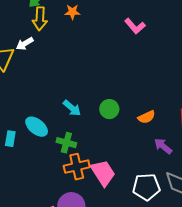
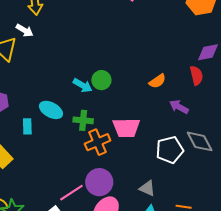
white arrow: (25, 44) -> (25, 30), turned -108
green circle: (109, 109) -> (101, 80), moved
pink trapezoid: (103, 173) -> (126, 128), moved, turned 132

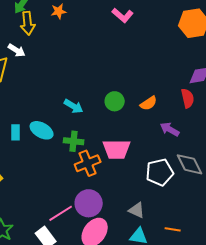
green circle: (101, 80) -> (115, 101), moved
cyan rectangle: (27, 126) -> (16, 132), moved

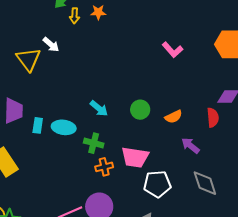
pink L-shape: (123, 15) -> (172, 50), moved
yellow arrow: (28, 23) -> (74, 16), moved, size x0.7
cyan ellipse: (42, 130) -> (64, 127), turned -30
orange cross: (88, 163) -> (104, 167), size x0.7
white pentagon: (160, 172) -> (157, 184), moved

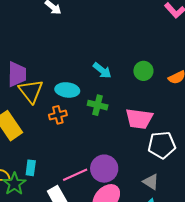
yellow triangle: (28, 59) -> (31, 91), moved
cyan rectangle: (38, 125) -> (31, 168), moved
orange cross: (104, 167) -> (58, 115), moved

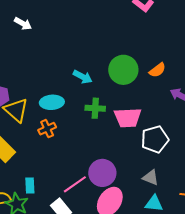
green circle: (143, 71) -> (123, 70), size x1.5
green cross: (98, 105) -> (95, 108), moved

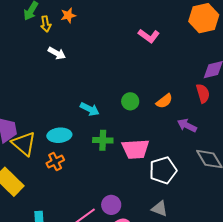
white arrow: (23, 24) -> (57, 53), moved
green circle: (123, 70) -> (130, 101), size x0.6
purple circle: (102, 173) -> (111, 205), size x0.7

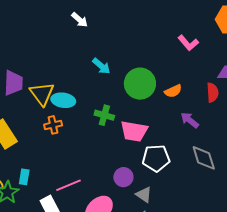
pink L-shape: (149, 36) -> (188, 43), moved
green circle: (130, 101) -> (140, 84), size x1.8
cyan arrow: (90, 109) -> (101, 66), moved
yellow triangle: (24, 144) -> (42, 94), moved
purple circle: (111, 205) -> (123, 177), moved

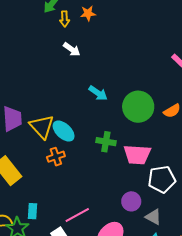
cyan ellipse: (63, 100) -> (64, 131), turned 40

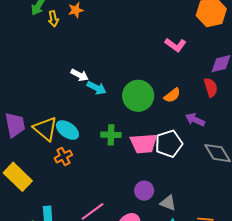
white arrow: (72, 49) -> (79, 75), moved
white pentagon: (162, 179) -> (169, 144), moved

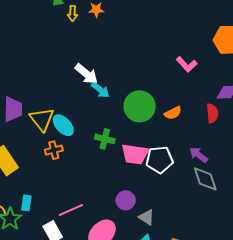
white arrow: (79, 75) -> (86, 74), size x1.4
purple arrow: (195, 120) -> (198, 155), moved

